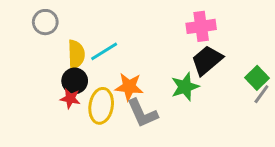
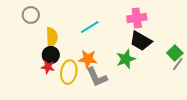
cyan line: (104, 51) -> (90, 27), moved
black trapezoid: (207, 60) -> (141, 41), turned -110

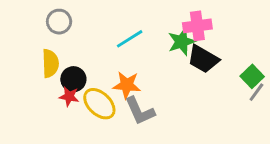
gray circle: (31, 15) -> (59, 22), moved
yellow semicircle: (52, 37) -> (50, 63), moved
green star: (126, 59) -> (182, 42), moved
yellow ellipse: (69, 72) -> (99, 104), turned -55

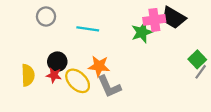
cyan line: (130, 39) -> (88, 29), moved, turned 40
black trapezoid: (203, 59) -> (174, 18), moved
yellow semicircle: (50, 63) -> (28, 75), moved

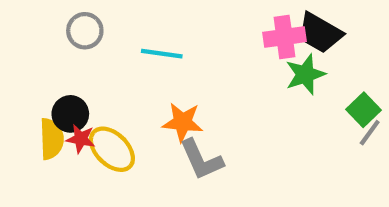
green star: (142, 32) -> (305, 74), moved
black circle: (57, 62) -> (70, 114), moved
red star: (54, 75) -> (81, 139), moved
yellow ellipse: (78, 81) -> (112, 149), moved

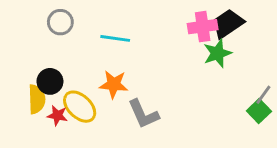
black trapezoid: (320, 33) -> (228, 24), turned 116
green square: (363, 110) -> (259, 111), moved
orange star: (183, 122) -> (114, 84), moved
red star: (81, 139) -> (57, 115), moved

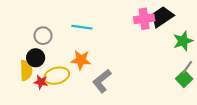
gray circle: (60, 22) -> (43, 36), moved
green star: (217, 53) -> (183, 41), moved
yellow ellipse: (80, 107) -> (57, 76), turned -60
gray L-shape: (143, 114) -> (102, 81), turned 75

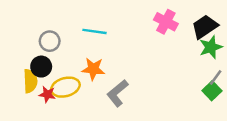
black trapezoid: (162, 17) -> (205, 27), moved
pink cross: (144, 19) -> (166, 22), turned 36

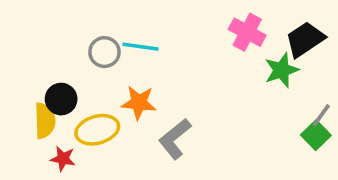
gray circle: (50, 41) -> (104, 52), moved
green star: (211, 47) -> (281, 70), moved
red star: (47, 94) -> (63, 159), moved

